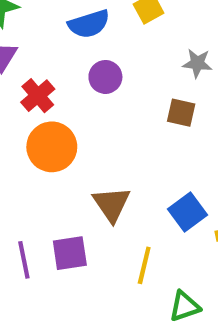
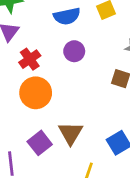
purple square: (70, 253) -> (40, 143), moved, turned -35

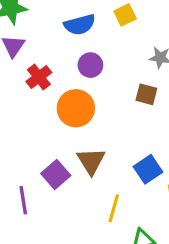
orange circle: (36, 93) -> (76, 108), moved

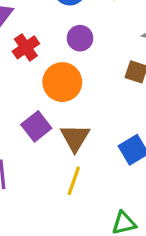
purple square: (56, 174) -> (36, 126), moved
yellow line: (114, 208) -> (74, 181), moved

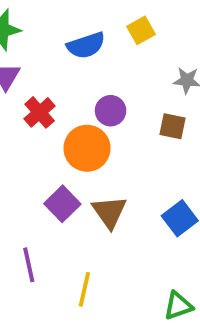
purple circle: (80, 38) -> (111, 111), moved
yellow line: (74, 181) -> (84, 289), moved

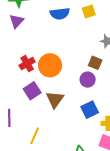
purple circle: (111, 111) -> (88, 80), moved
red cross: (40, 112) -> (27, 64), moved

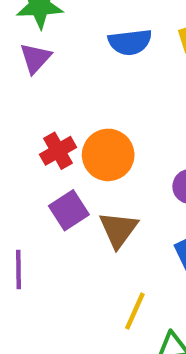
yellow line: (35, 136) -> (135, 311), moved

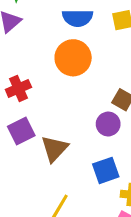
orange circle: (108, 155) -> (73, 58), moved

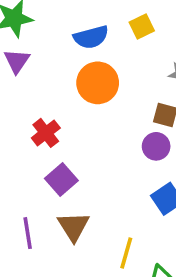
brown triangle: (54, 149) -> (73, 226), moved

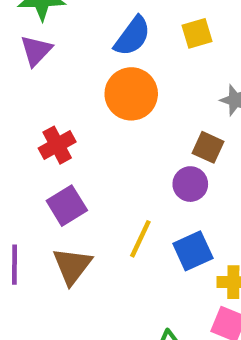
blue semicircle: (91, 37) -> (132, 36), turned -48
yellow line: (126, 253) -> (140, 239), moved

